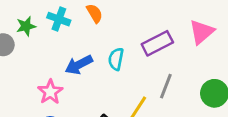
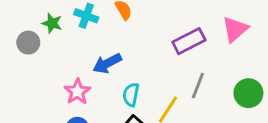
green star: (26, 26) -> (52, 23), turned 30
cyan semicircle: (116, 59) -> (131, 95), moved

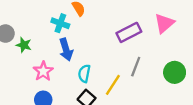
cyan cross: (86, 16) -> (60, 23), moved
green star: (52, 23) -> (24, 45), moved
blue arrow: (107, 63) -> (66, 50), turned -80

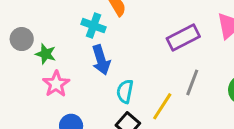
pink star: (43, 71) -> (56, 84), moved

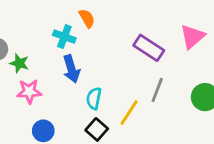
purple rectangle: (183, 38) -> (149, 48), turned 60
pink star: (56, 84) -> (29, 91), turned 30

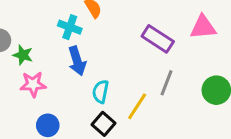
pink triangle: (192, 37) -> (203, 27), turned 36

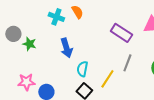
cyan cross: (70, 27) -> (56, 17), moved
pink star: (33, 84) -> (26, 82), moved

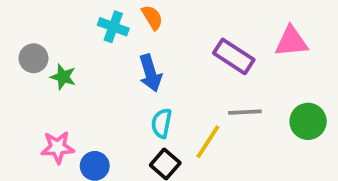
blue arrow: (66, 48) -> (150, 73), moved
gray line: (127, 63) -> (245, 112), turned 66

